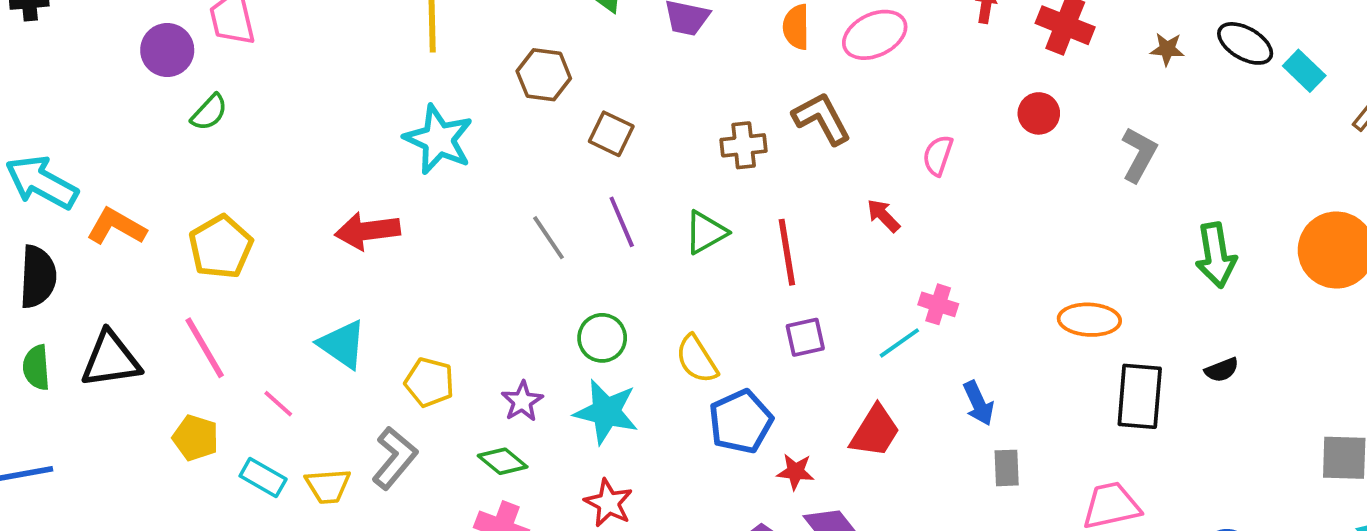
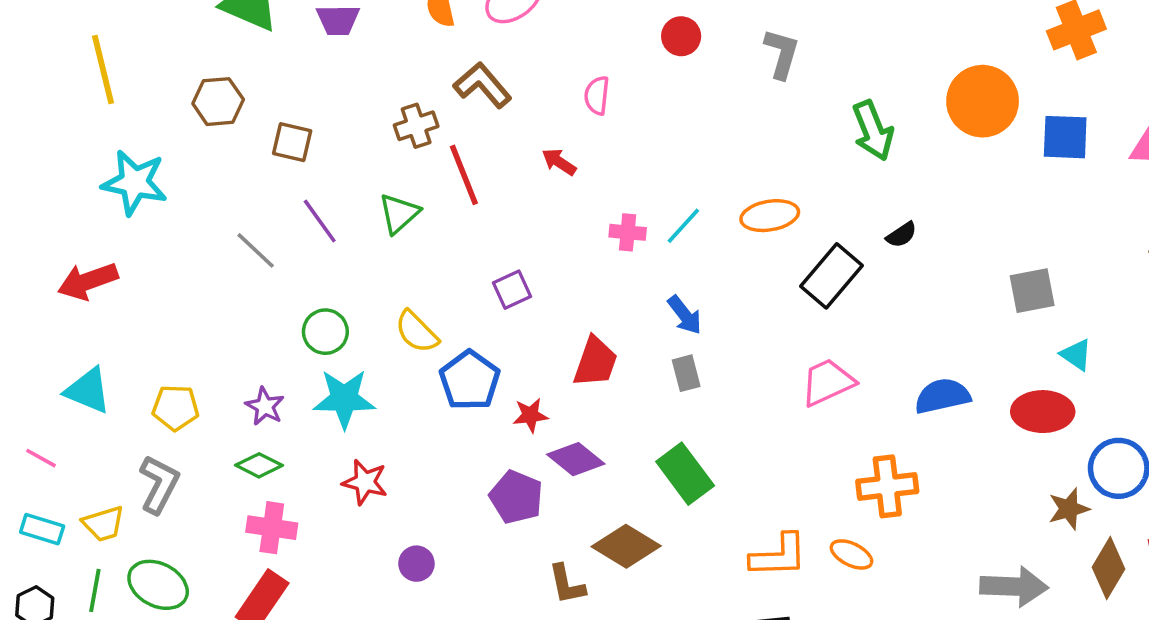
red line: (787, 252) -> (464, 175), moved
cyan line: (899, 343) -> (683, 226), moved
black rectangle: (1140, 396) -> (832, 276), turned 48
gray rectangle: (1007, 468) -> (686, 373), moved

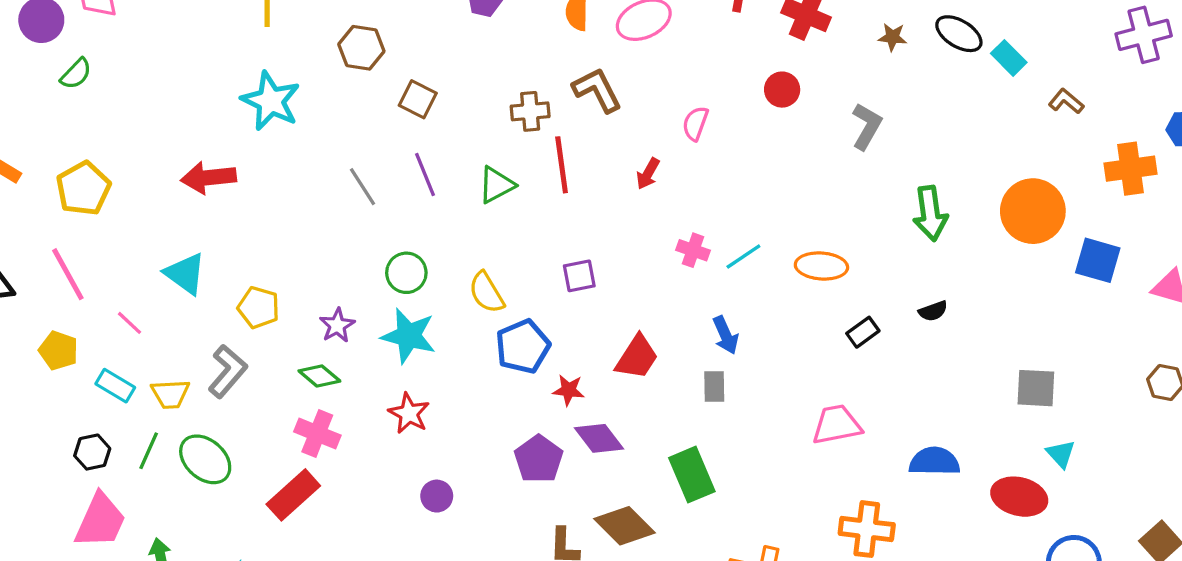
red arrow: (559, 162) -> (648, 174), turned -108
black rectangle: (832, 276) -> (863, 332), size x0.6

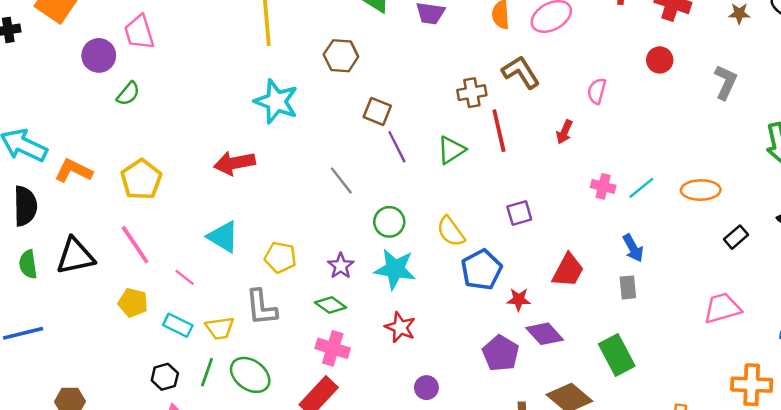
brown square: (418, 99) -> (377, 111), moved
gray line: (363, 187) -> (341, 181), moved
gray L-shape: (228, 371) -> (261, 307), turned 138

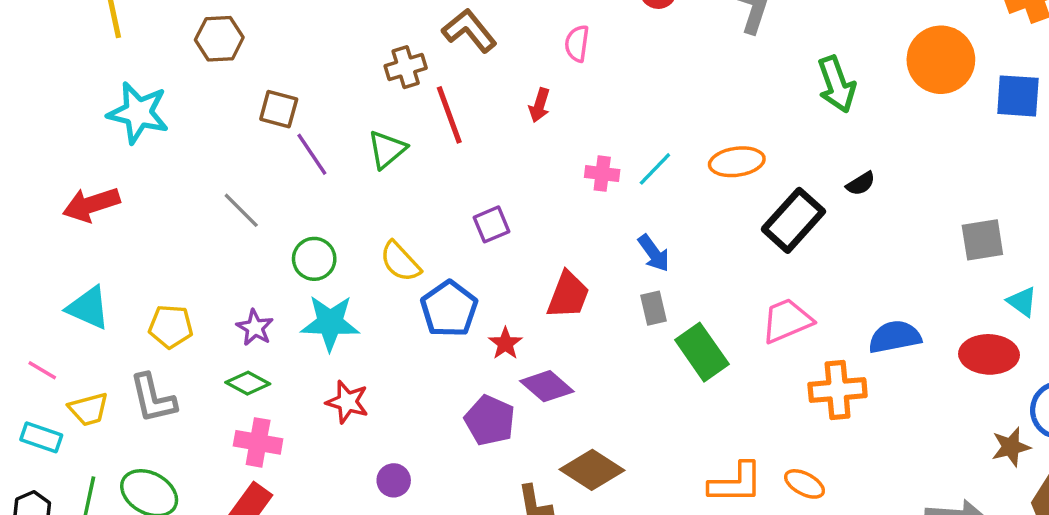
black rectangle: (736, 237) -> (793, 220), size x1.8
red star: (519, 300) -> (505, 343), turned -30
yellow trapezoid: (220, 328) -> (89, 409), moved
green rectangle: (617, 355) -> (702, 352), moved
orange cross: (752, 385) -> (838, 390), moved

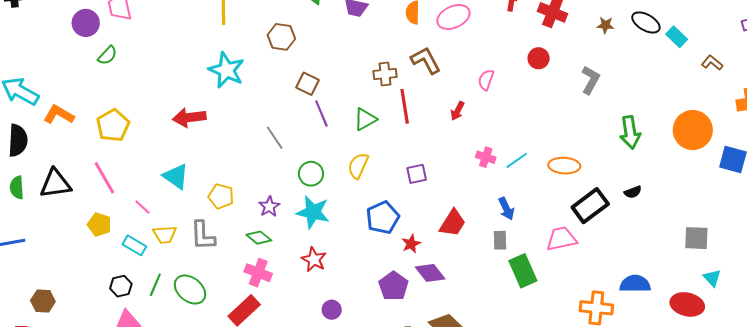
yellow semicircle: (400, 262) -> (358, 166), moved, turned 56
pink trapezoid: (787, 321) -> (561, 239), moved

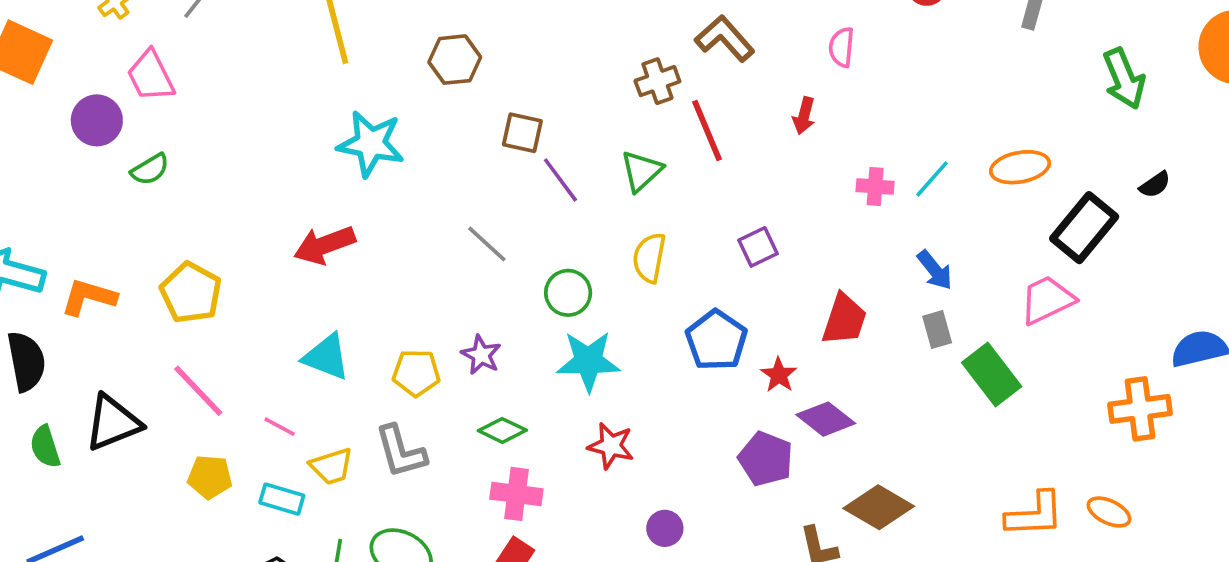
green semicircle: (107, 55) -> (150, 169), turned 30
purple star: (269, 206) -> (481, 355), moved

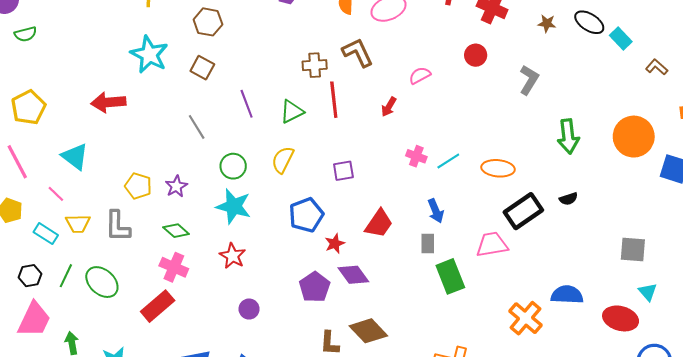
pink semicircle: (842, 47) -> (420, 75), turned 40
brown square: (522, 133) -> (202, 68), moved
cyan triangle: (326, 357) -> (75, 157), moved
orange cross: (1140, 409) -> (526, 318), turned 32

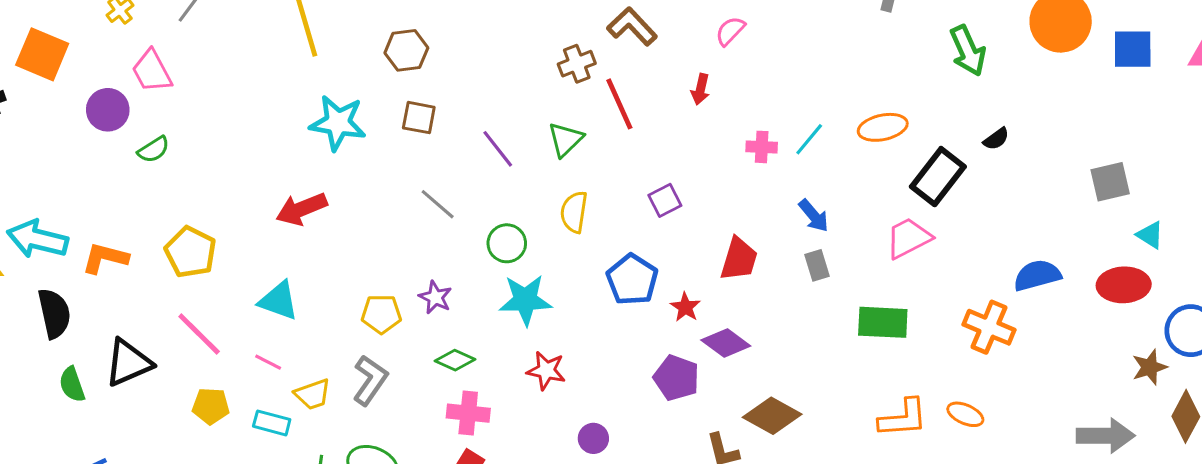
gray L-shape: (118, 226) -> (370, 380), turned -128
green rectangle: (450, 276) -> (883, 322), moved, turned -48

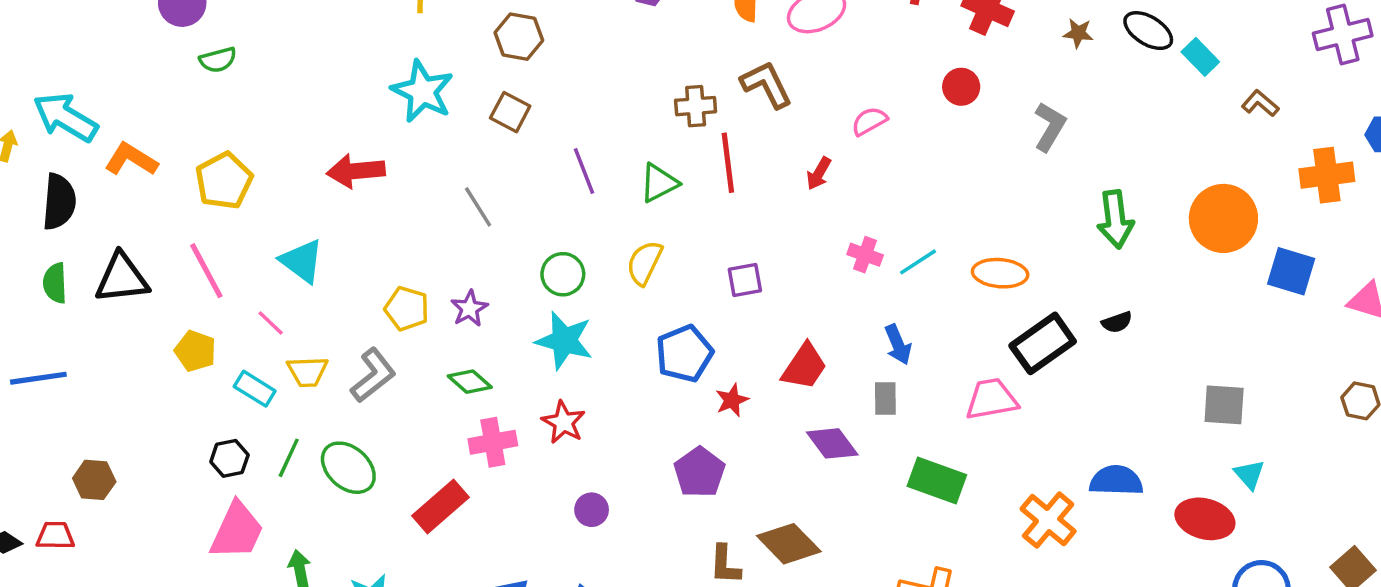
gray line: (438, 204) -> (478, 207), moved
purple diamond: (726, 343) -> (832, 443), moved
pink cross: (468, 413) -> (493, 442), moved, turned -33

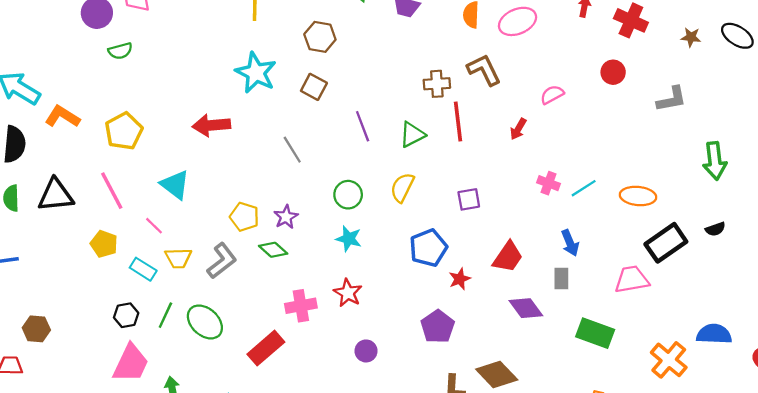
gray L-shape: (1050, 127) -> (672, 99), turned 48
cyan star: (564, 341) -> (349, 239), size x0.7
green diamond: (470, 382) -> (273, 250), moved

